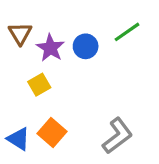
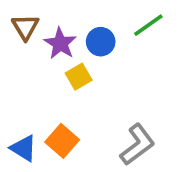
yellow square: (39, 85) -> (79, 77), moved

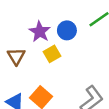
brown triangle: (25, 27) -> (16, 56), moved

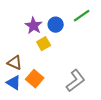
brown triangle: (16, 56) -> (15, 63), moved, turned -35

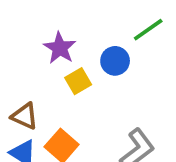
blue circle: (56, 25) -> (115, 61), moved

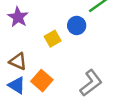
purple star: (60, 48) -> (18, 17), moved

